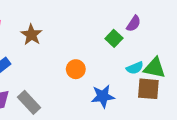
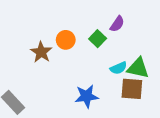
brown star: (31, 35) -> (41, 52), moved
orange circle: (76, 69) -> (66, 40), moved

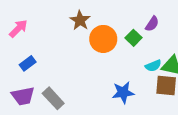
orange circle: (66, 40) -> (103, 39), size x1.5
brown star: (41, 52) -> (80, 20), moved

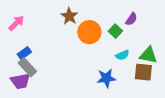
cyan semicircle: (153, 66) -> (122, 55), moved
gray rectangle: (53, 98) -> (27, 67), moved

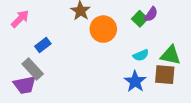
green square: (115, 31) -> (140, 19), moved
blue rectangle: (24, 53) -> (43, 45), moved
blue star: (106, 78) -> (135, 81), moved, turned -30

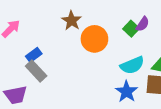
cyan semicircle: (141, 55) -> (132, 65), size x1.5
gray rectangle: (33, 69) -> (36, 71), moved

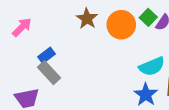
green square: (131, 29) -> (148, 17), moved
orange circle: (94, 39) -> (121, 25), moved

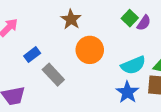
orange circle: (121, 25) -> (90, 50), moved
gray rectangle: (49, 73) -> (53, 75), moved

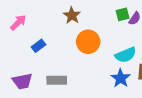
green square: (130, 18) -> (123, 14), turned 32
gray rectangle: (53, 75) -> (57, 80), moved, turned -48

